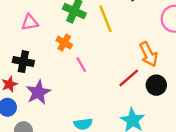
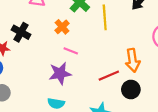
pink line: (81, 65) -> (71, 51), turned -56
purple star: (38, 92) -> (60, 73), moved

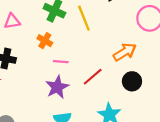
orange arrow: (133, 60) -> (125, 52), turned -95
red line: (109, 76) -> (93, 77), moved

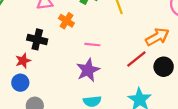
orange cross: (45, 41) -> (66, 21), moved
red line: (93, 77) -> (136, 59), moved

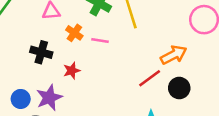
pink line: (92, 45) -> (100, 40), moved
red star: (23, 61) -> (72, 71), moved
purple star: (88, 70) -> (49, 98), moved

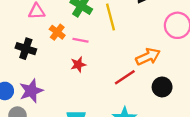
red star: (72, 71) -> (78, 65), moved
black circle: (179, 88) -> (162, 87), moved

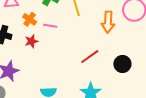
orange arrow: (148, 57) -> (108, 22), moved, turned 120
red star: (78, 65) -> (31, 41), moved

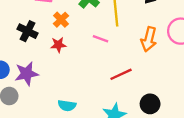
pink line: (50, 26) -> (100, 39), moved
black circle: (122, 64) -> (150, 104), moved

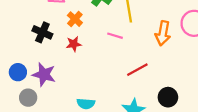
purple star: (27, 74) -> (44, 74), turned 30

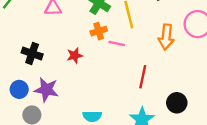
orange cross: (75, 19) -> (99, 31), moved, turned 35
black cross: (42, 32) -> (32, 53), moved
red line: (137, 70) -> (143, 77), turned -45

